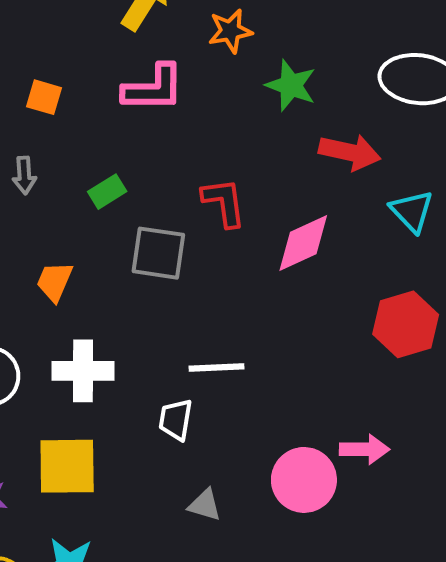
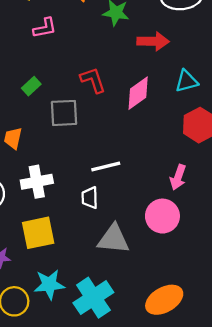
pink L-shape: (153, 88) -> (45, 28), size x0.7
cyan triangle: (412, 211) -> (187, 81), moved, turned -50
pink arrow: (365, 449) -> (178, 177), moved, turned 120
gray triangle: (205, 505) -> (113, 239), size x1.8

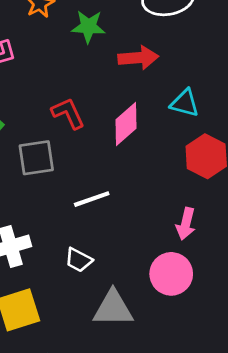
cyan triangle: (187, 81) -> (185, 103), turned 35
white line: (106, 166) -> (92, 199), moved
white trapezoid: (90, 198) -> (79, 260), turned -55

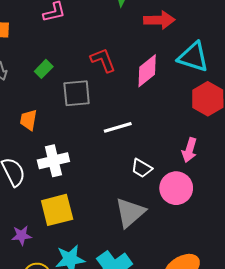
cyan triangle: (185, 103) -> (193, 57), size x1.4
white trapezoid: (79, 260) -> (142, 168), moved
gray triangle: (113, 308) -> (130, 213), turned -44

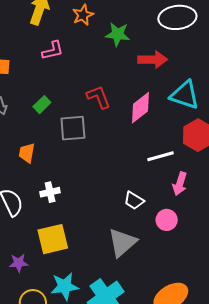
white line: (118, 127) -> (160, 156), moved
white cross: (53, 161) -> (50, 192), size x0.7
pink circle: (176, 188) -> (167, 220), size x0.7

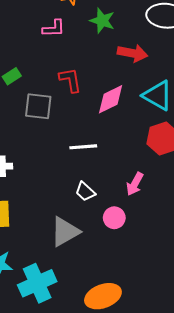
pink L-shape: (53, 51) -> (54, 28), moved
white line: (160, 156) -> (83, 147), moved

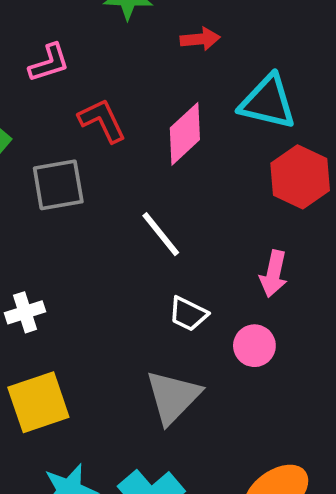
pink L-shape: (54, 28) -> (49, 63), moved
red arrow: (133, 53) -> (200, 39), size x0.7
white line: (83, 147) -> (161, 234), turned 72

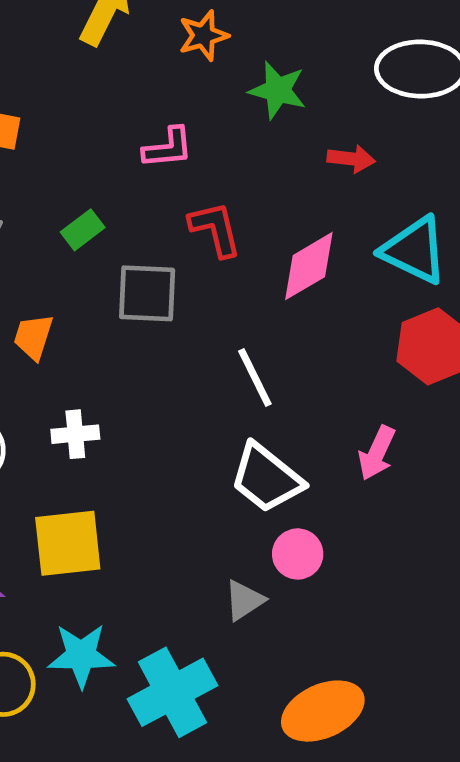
white trapezoid: (188, 314) -> (266, 478), size x1.6
pink circle: (254, 346) -> (298, 554), moved
gray triangle: (173, 397) -> (244, 600), moved, size x0.6

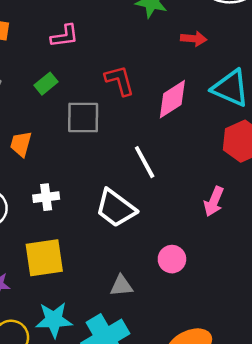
pink L-shape: (168, 148) -> (65, 36), moved
white trapezoid: (266, 478) -> (116, 208), moved
gray triangle: (244, 600) -> (121, 286), moved, turned 30

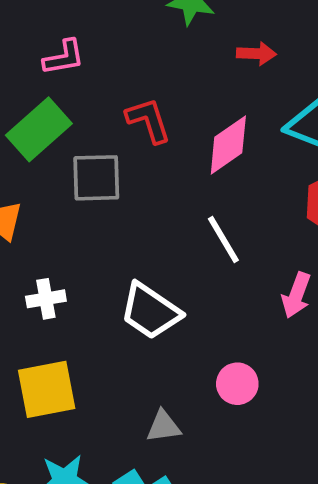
green rectangle: (46, 84) -> (39, 129), size x1.8
white line: (145, 162) -> (223, 240), moved

